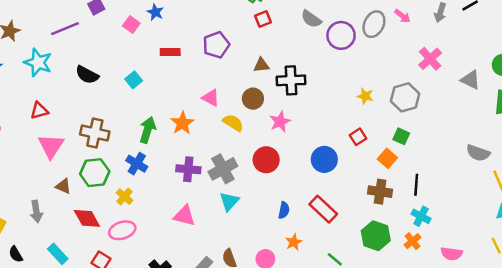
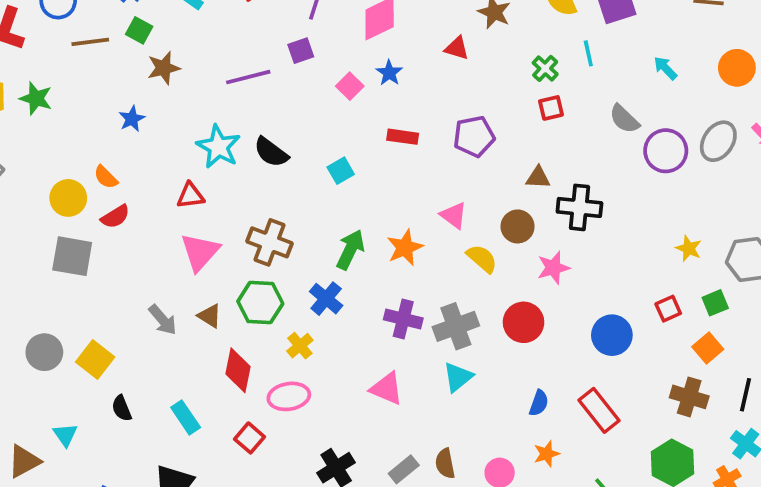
cyan star: (38, 63) -> (218, 147), moved
green square: (401, 136) -> (715, 303), moved, turned 35
gray arrow: (36, 211) -> (163, 320), moved, turned -40
red diamond: (87, 218) -> (238, 370), turned 32

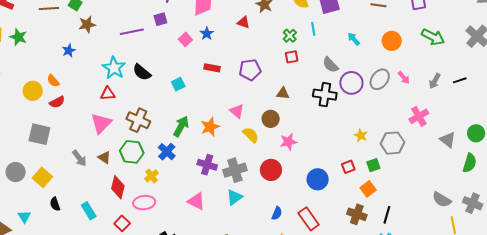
red triangle: (190, 196) -> (108, 94), moved
black cross: (579, 207) -> (325, 95), moved
gray square: (72, 256) -> (39, 134), moved

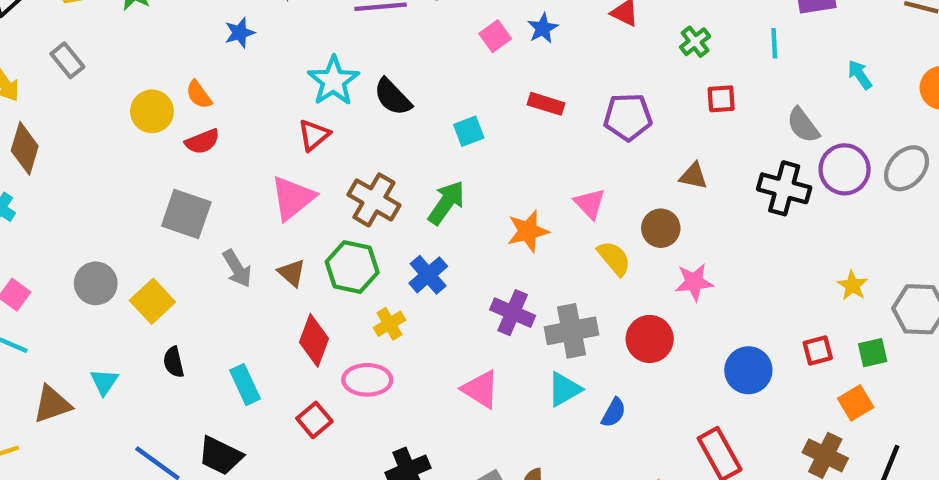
green cross: (290, 36) -> (695, 42), moved
red triangle: (108, 94) -> (314, 135), turned -42
green arrow: (181, 126) -> (446, 203), moved
gray square: (39, 134) -> (186, 214), moved
blue semicircle: (277, 213) -> (614, 413), moved

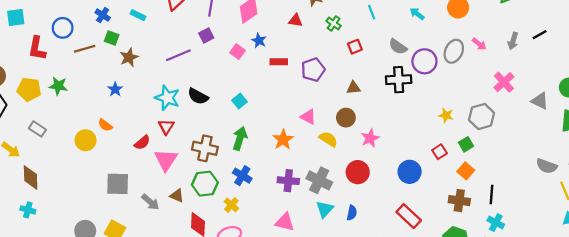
red rectangle: (546, 104) -> (279, 62), moved
red semicircle: (202, 142) -> (142, 143), moved
gray cross: (571, 331) -> (319, 180), turned -35

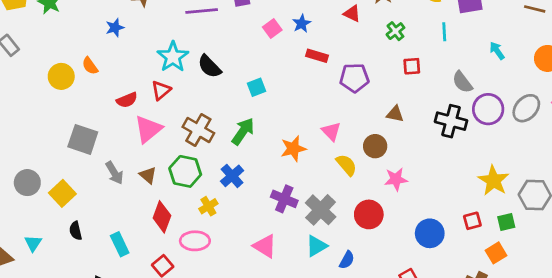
yellow star: (446, 115) -> (493, 181), size x1.6

